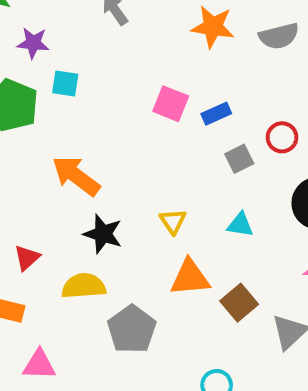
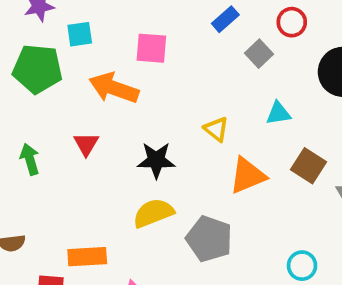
pink square: (171, 104) -> (151, 48), moved
orange arrow: (76, 176) -> (114, 88), moved
red triangle: (27, 258) -> (86, 144), moved
brown square: (239, 303) -> (308, 166), moved

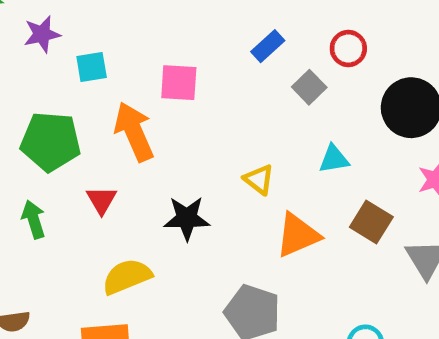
green pentagon: (38, 69) -> (51, 141), moved
orange arrow: (114, 88) -> (134, 132), turned 48
yellow semicircle: (153, 213) -> (127, 277), moved

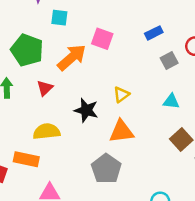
orange arrow: (134, 132) -> (72, 57), turned 56
yellow triangle: (259, 179) -> (121, 95), moved, turned 30
orange triangle: (298, 235) -> (121, 131), moved

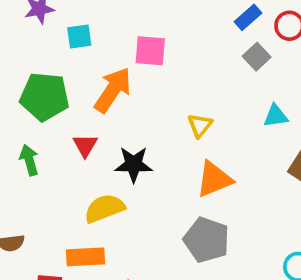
blue rectangle: (154, 33) -> (248, 17), moved
black star: (86, 110) -> (134, 164), moved

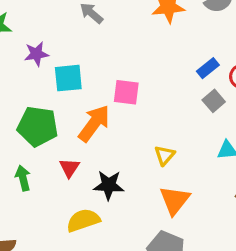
cyan square: (79, 37) -> (68, 78), size x1.4
orange triangle: (214, 179) -> (175, 200), turned -32

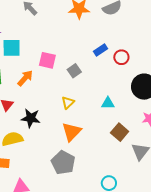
gray square: (214, 101) -> (74, 71), moved
orange arrow: (94, 123) -> (25, 78), size x0.7

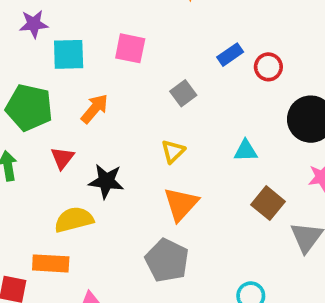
pink square: (47, 60) -> (130, 48), moved

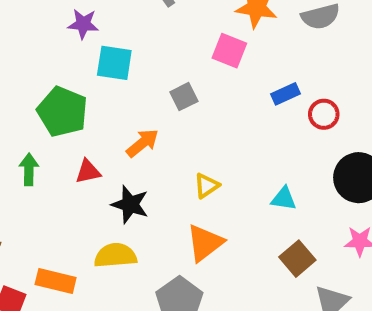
pink square: (130, 48) -> (229, 51), moved
gray square: (183, 93) -> (184, 97), moved
orange arrow: (95, 109) -> (142, 143), moved
red triangle: (62, 158) -> (88, 172), turned 30
yellow semicircle: (74, 220) -> (115, 256), moved

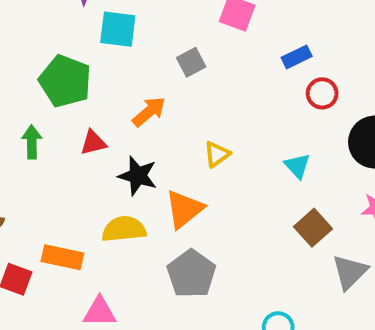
red circle: (324, 114) -> (322, 93), moved
cyan triangle: (284, 199) -> (297, 166), turned 40
orange triangle: (205, 243) -> (184, 209), moved

